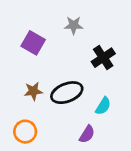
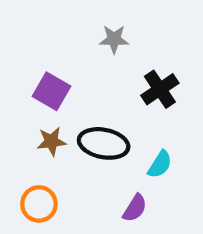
purple square: (33, 43) -> (51, 91), moved
black ellipse: (67, 93) -> (104, 143), turned 32

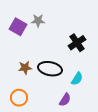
gray star: (114, 39) -> (38, 21), moved
purple square: (51, 91) -> (18, 27), moved

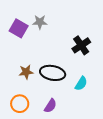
purple semicircle: (65, 100) -> (50, 106), moved

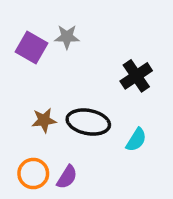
purple semicircle: (50, 106) -> (67, 177), moved

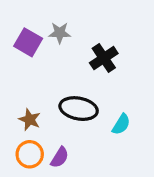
black cross: (136, 76) -> (104, 58), moved
brown star: (44, 120) -> (30, 120), moved, turned 30

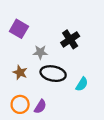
gray star: (60, 33) -> (40, 52), moved
brown star: (30, 120) -> (20, 72), moved

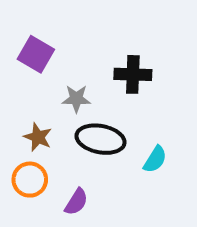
black cross: (70, 39) -> (133, 74), turned 36
orange circle: (20, 104) -> (30, 180), moved

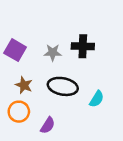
purple square: (36, 54) -> (15, 50), moved
gray star: (76, 99) -> (53, 53), moved

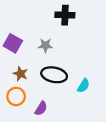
black cross: (83, 46) -> (65, 15), moved

